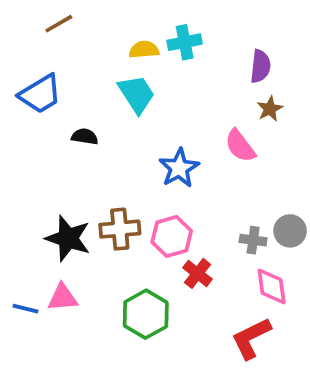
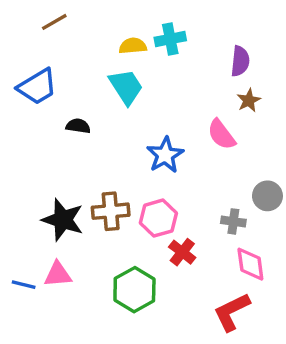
gray circle: (290, 231) -> (267, 196), moved

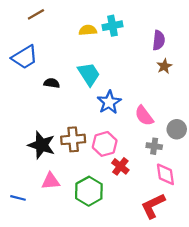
cyan trapezoid: (126, 87) -> (89, 74), moved
pink semicircle: (221, 134) -> (144, 116), moved
pink triangle: (58, 274) -> (51, 181), moved
blue line: (24, 285) -> (18, 198), moved

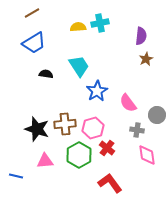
blue trapezoid: (25, 57) -> (34, 43), moved
green hexagon: (89, 191) -> (79, 155), moved
red L-shape: (153, 206) -> (110, 183), moved, turned 80

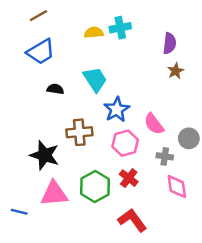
brown cross: (65, 124) -> (79, 132), moved
pink hexagon: (93, 128) -> (125, 143), moved
pink triangle: (45, 161) -> (54, 194), size x1.4

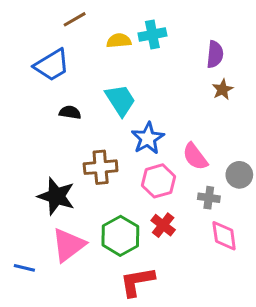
brown line: (38, 16) -> (75, 19), moved
pink triangle: (54, 194) -> (69, 245), turned -32
red L-shape: (132, 220) -> (137, 282), moved, turned -64

